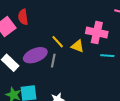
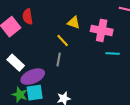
yellow triangle: (78, 46) -> (74, 22), moved
purple ellipse: (35, 55) -> (33, 77), moved

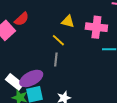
red semicircle: (28, 17) -> (22, 19), turned -119
white rectangle: (16, 63) -> (14, 82), moved

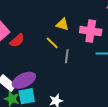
red semicircle: (22, 19) -> (17, 41), moved
gray line: (56, 59) -> (67, 56), moved

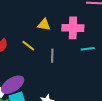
yellow line: (52, 43) -> (28, 46), moved

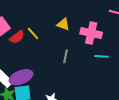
yellow line: (28, 46) -> (33, 34), moved

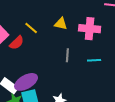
yellow line: (33, 34) -> (31, 28), moved
cyan line: (102, 56) -> (94, 60), moved

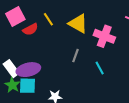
yellow triangle: (61, 24) -> (78, 24), size x1.5
cyan line: (94, 60) -> (100, 68), turned 48

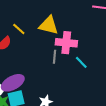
pink cross: (104, 36) -> (66, 43), moved

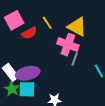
pink cross: (66, 43) -> (68, 45), moved

